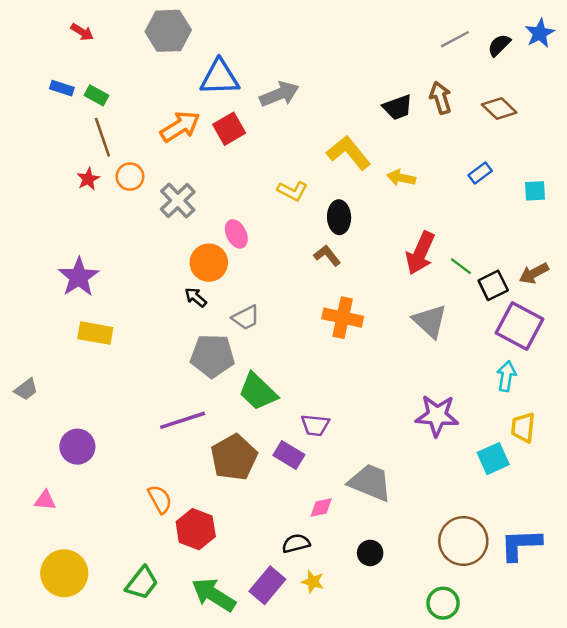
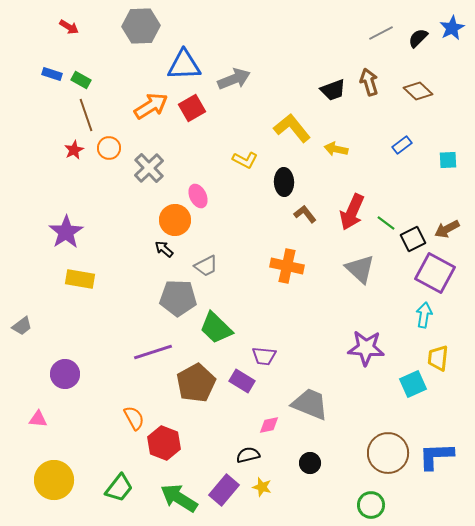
brown L-shape: (327, 255) -> (305, 214), moved

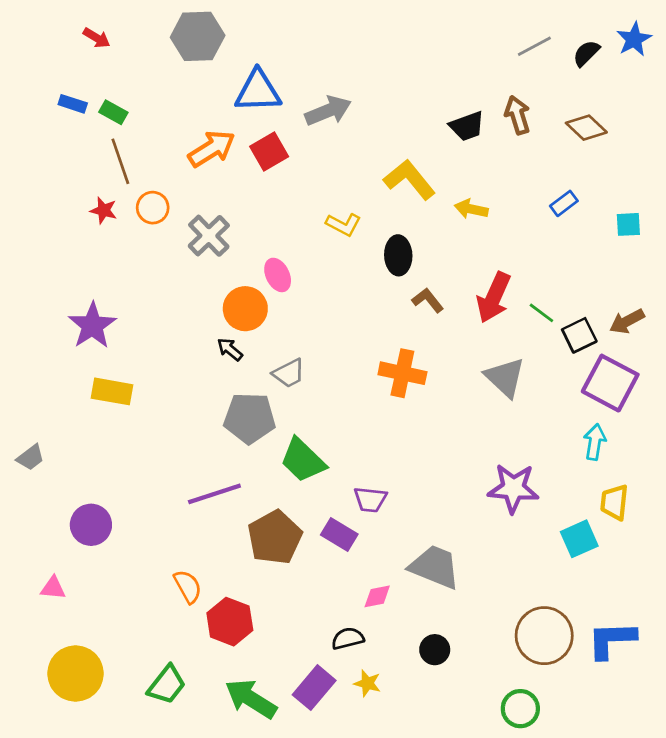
red star: (74, 150) -> (104, 210), turned -30

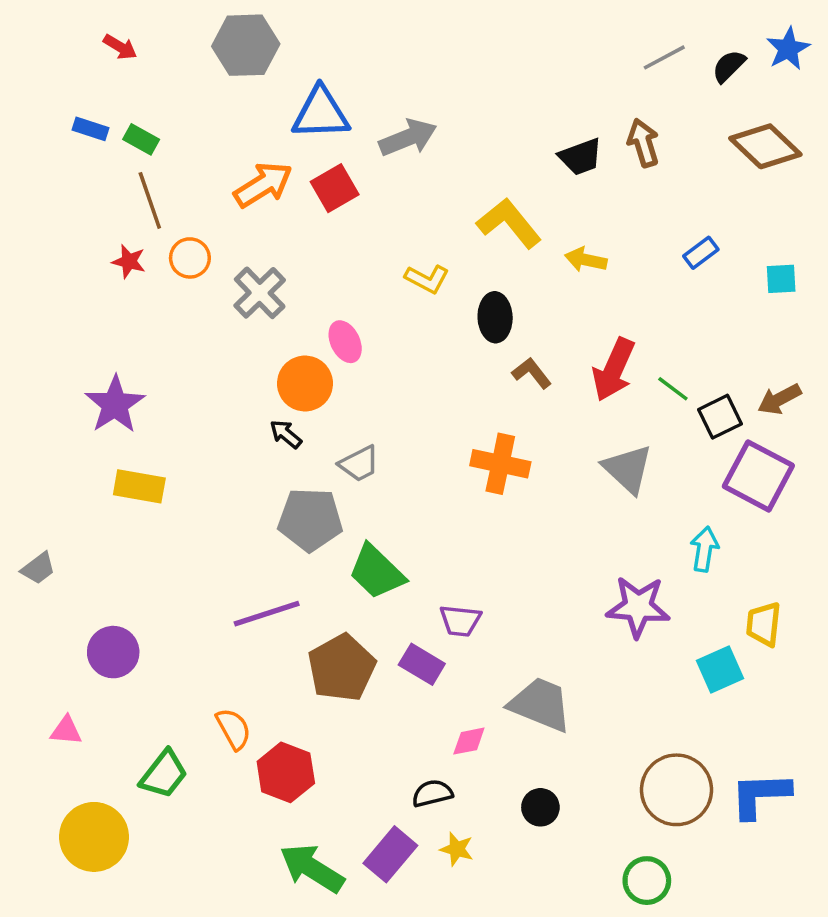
brown diamond: (586, 128) -> (765, 146), moved, size x1.4
cyan arrow: (595, 442) -> (704, 549), moved
green trapezoid: (167, 685) -> (164, 774), moved

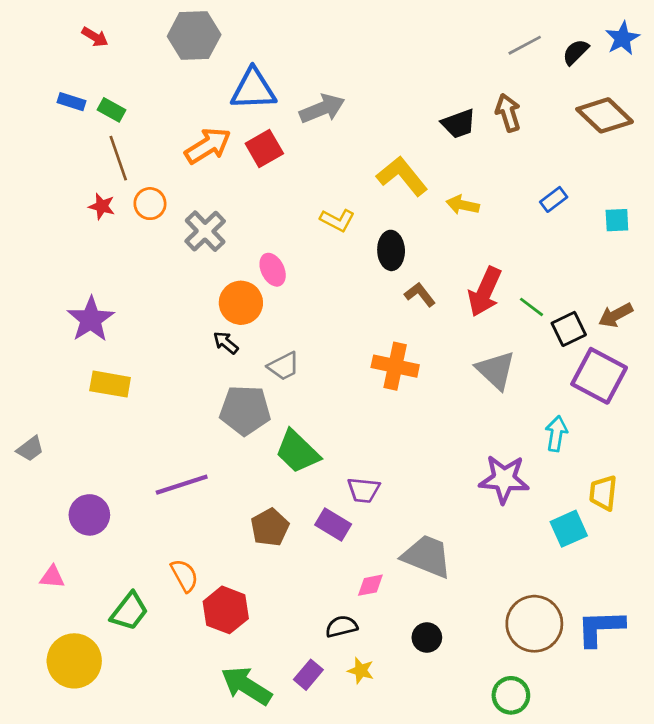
purple line: (267, 614) -> (182, 485), moved
brown pentagon: (342, 668) -> (270, 527), size x0.7
purple rectangle: (390, 854) -> (308, 675), size x0.7

